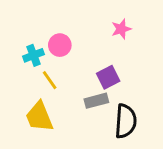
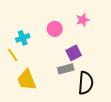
pink circle: (60, 45) -> (55, 29), moved
yellow line: (50, 80) -> (13, 55), moved

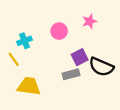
yellow trapezoid: (27, 80) -> (29, 86), turned 120
black semicircle: (86, 83) -> (101, 67), moved, turned 110

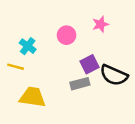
cyan cross: (25, 41) -> (28, 46), turned -32
yellow line: (14, 59) -> (16, 67), turned -40

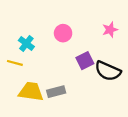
pink star: (100, 24) -> (110, 30), moved
gray rectangle: (80, 84) -> (56, 92), moved

